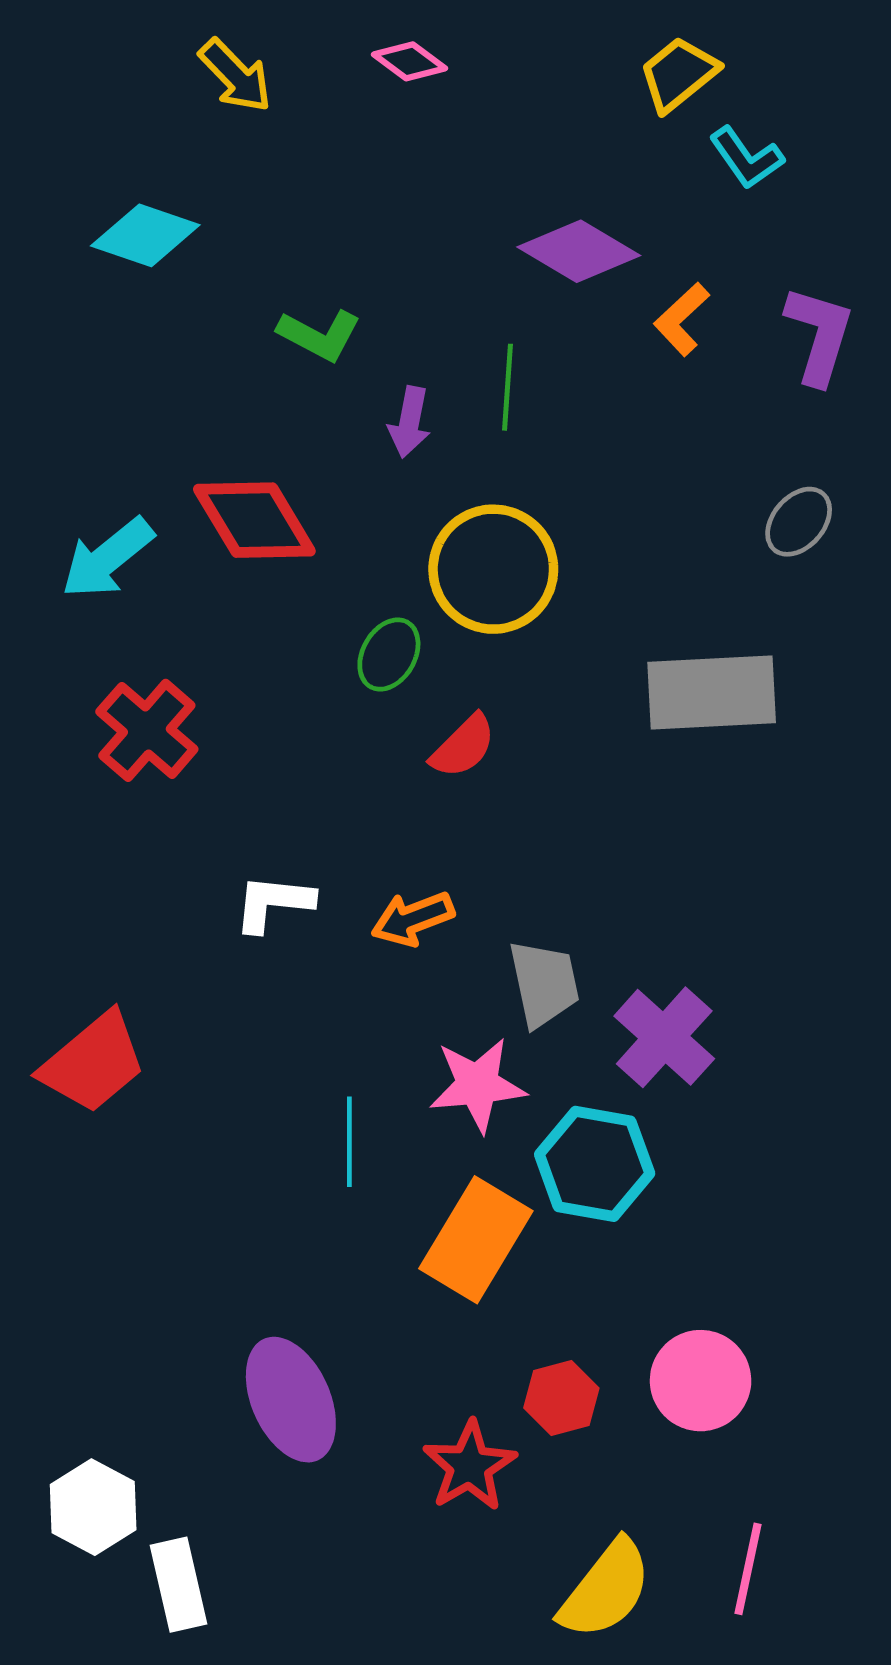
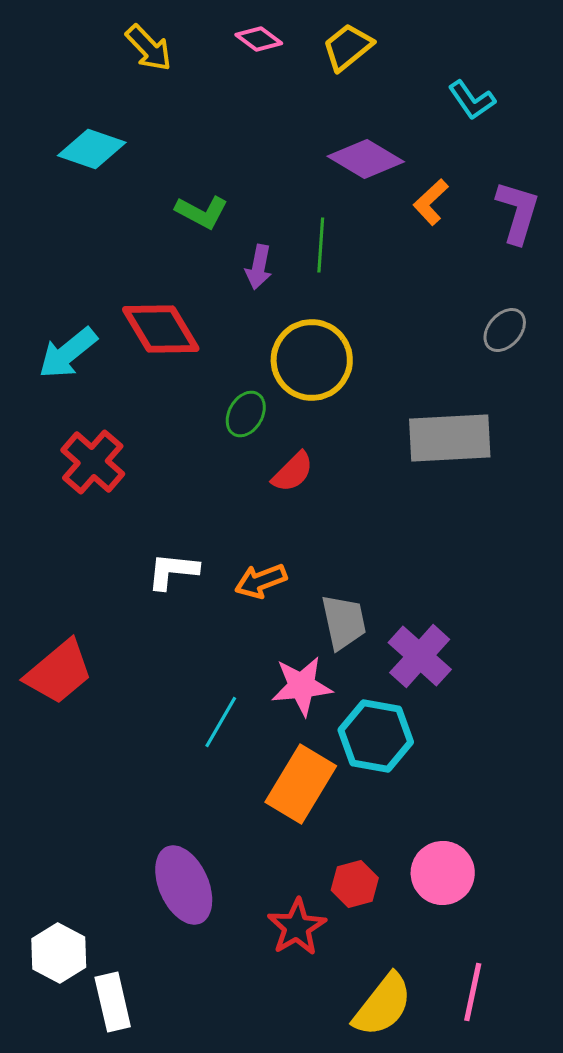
yellow trapezoid: (678, 74) -> (348, 47), moved
cyan line: (349, 1142) -> (221, 722), turned 30

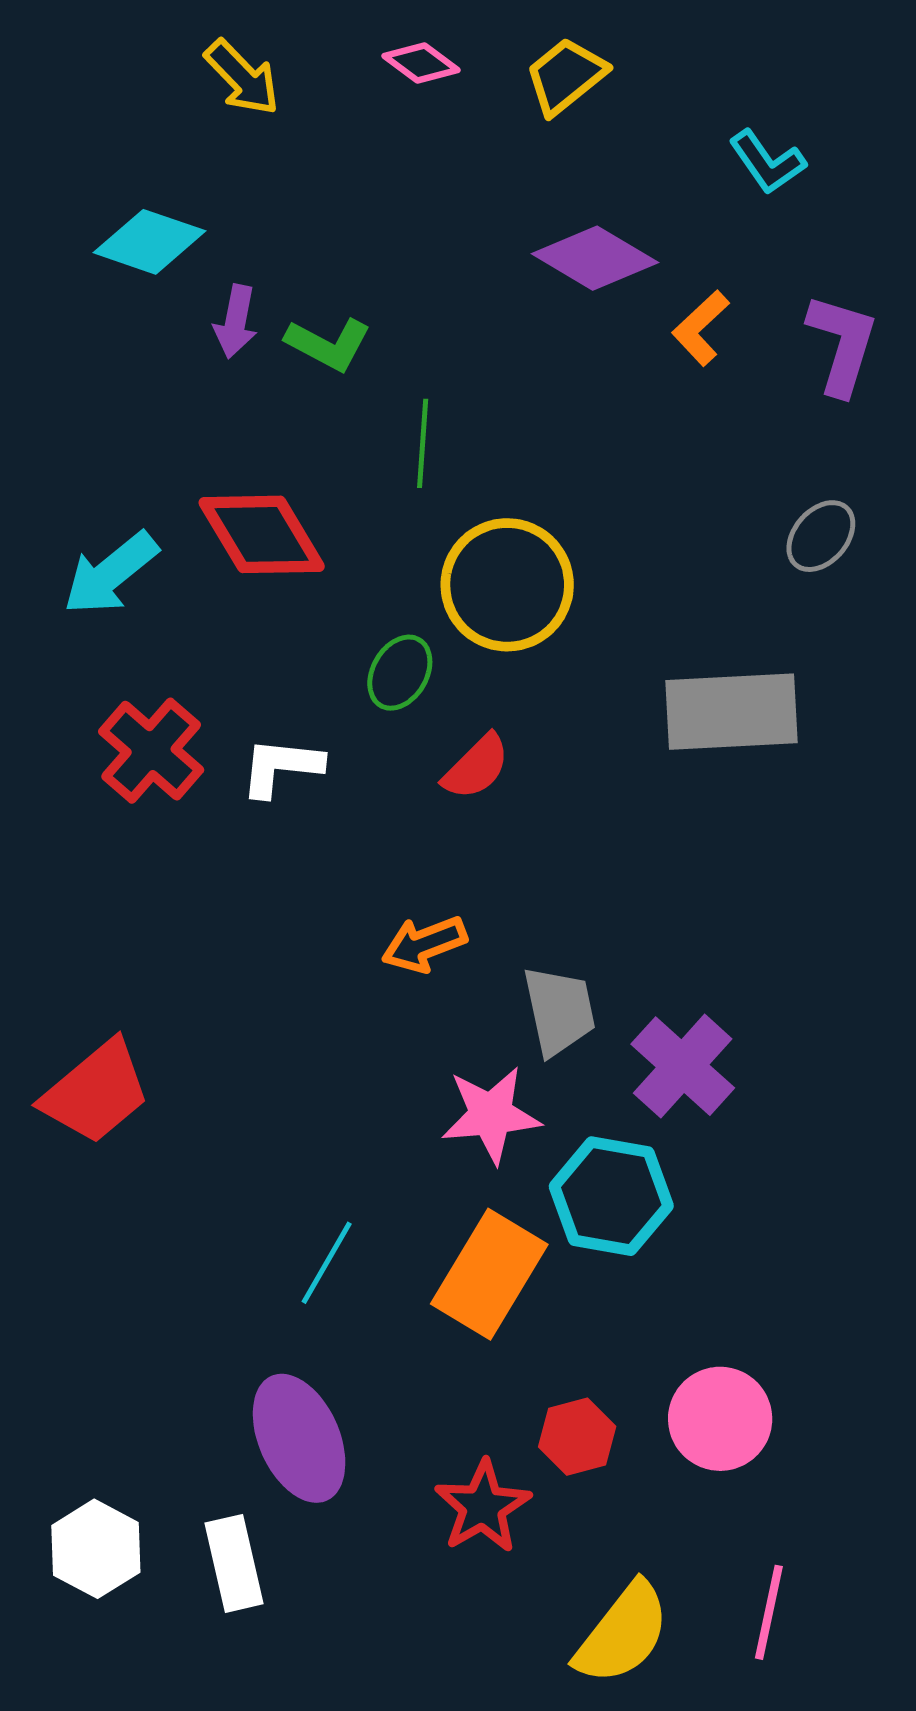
green line: (321, 245) -> (423, 443), moved
purple arrow: (259, 267) -> (236, 321), moved
white L-shape: (173, 571) -> (281, 767), moved
cyan line: (221, 722) -> (327, 1263), moved
white rectangle: (113, 1002) -> (234, 1563), moved

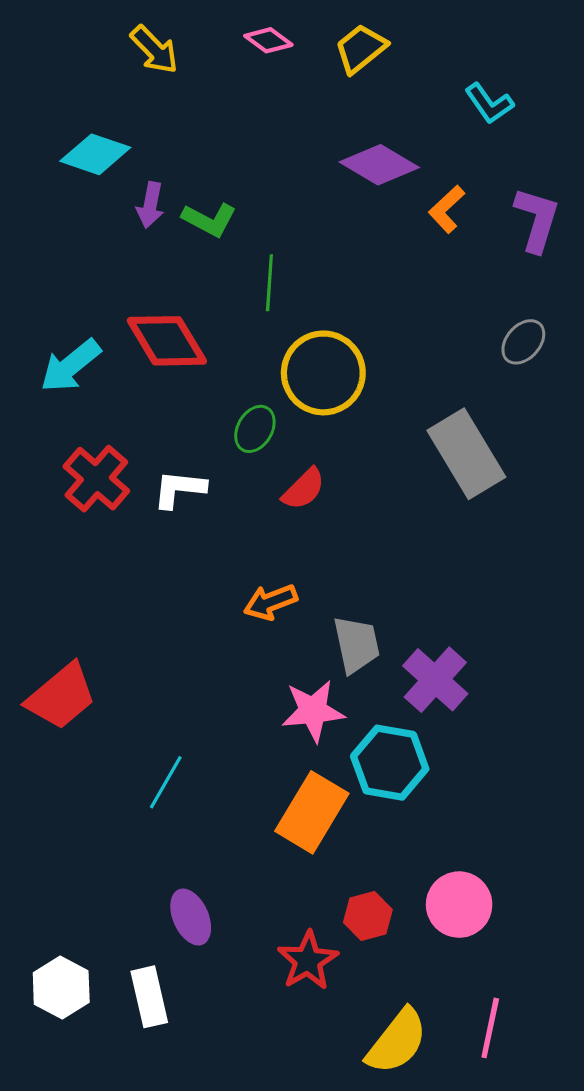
gray rectangle: (731, 712) -> (466, 454), turned 62
cyan line: (327, 1263) -> (166, 782), moved
purple ellipse: (299, 1438) -> (191, 917), size x0.7

